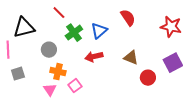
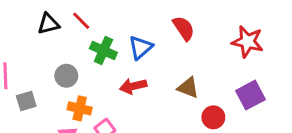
black triangle: (24, 28) -> (48, 24), moved, size x0.7
green cross: (74, 33) -> (103, 51), turned -30
gray square: (18, 74) -> (26, 101), moved

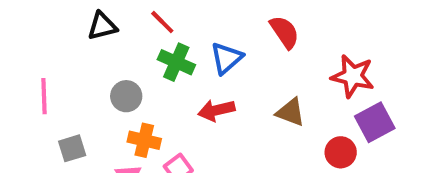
red line: (81, 21) -> (162, 22), moved
red star: (248, 42) -> (353, 76), moved
gray square: (26, 101) -> (72, 148), moved
red circle: (213, 117) -> (341, 152), moved

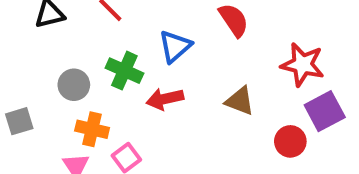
green cross: (176, 62) -> (124, 71), moved
gray square: (72, 148) -> (19, 121), moved

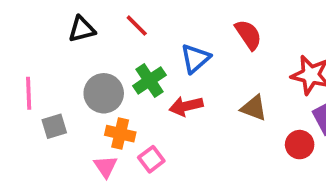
green cross: (124, 71) -> (149, 80), turned 32
gray circle: (74, 85) -> (104, 93), size x1.4

